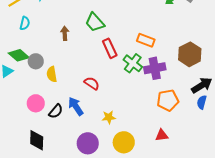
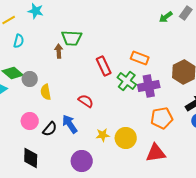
green trapezoid: (95, 22) -> (72, 38), moved, turned -45
red triangle: (162, 135) -> (156, 153), size x1.5
yellow circle: (124, 142) -> (126, 138), moved

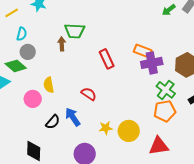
gray circle: (30, 79) -> (28, 52), moved
green cross: (127, 81) -> (166, 90), moved
purple cross: (149, 86) -> (152, 63), moved
pink circle: (30, 121) -> (33, 99), moved

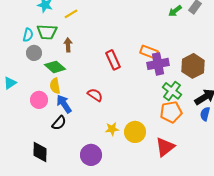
yellow line: (12, 13) -> (71, 14), moved
green trapezoid: (75, 31) -> (47, 32), moved
green diamond: (16, 66) -> (55, 67), moved
blue arrow: (73, 117) -> (64, 104), moved
red triangle: (159, 146) -> (165, 147), turned -30

